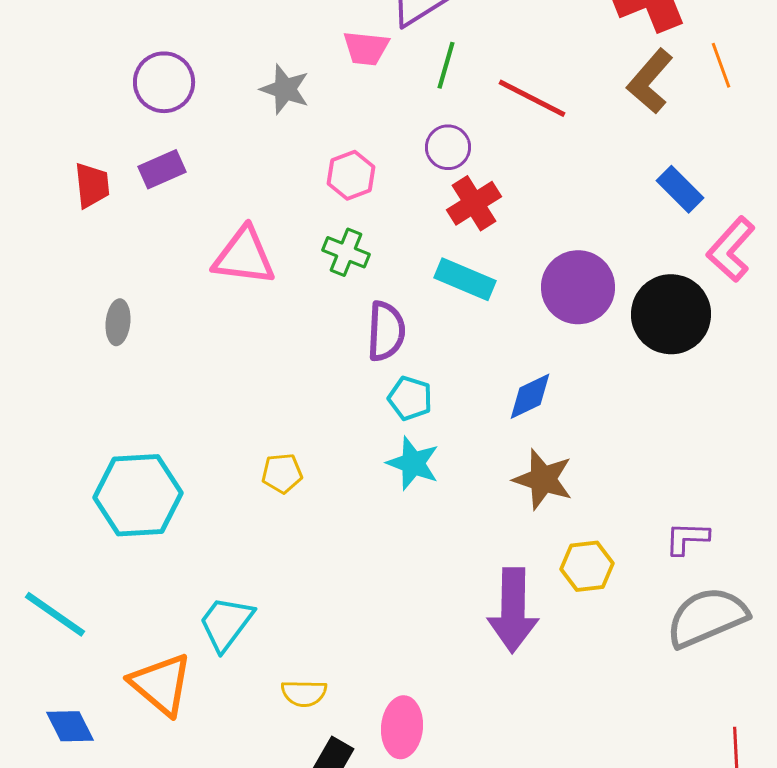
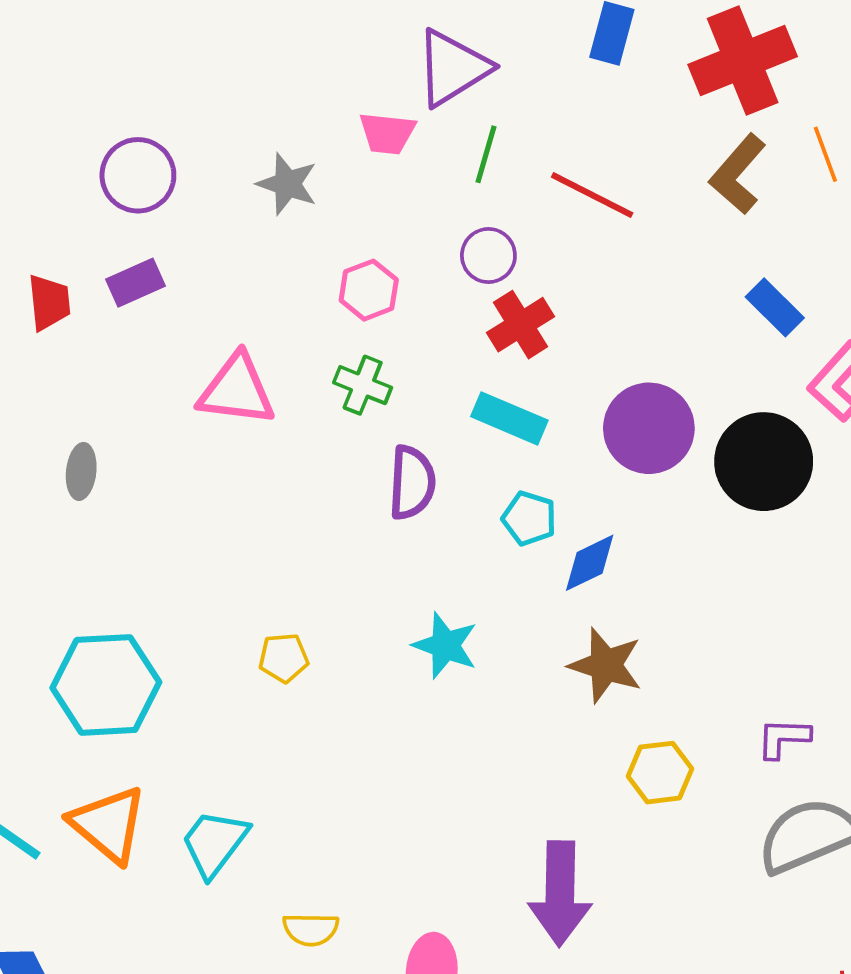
cyan pentagon: (410, 398) -> (529, 518), moved
purple arrow: (513, 610) -> (560, 894), moved
orange triangle: (161, 684) -> (108, 824), moved

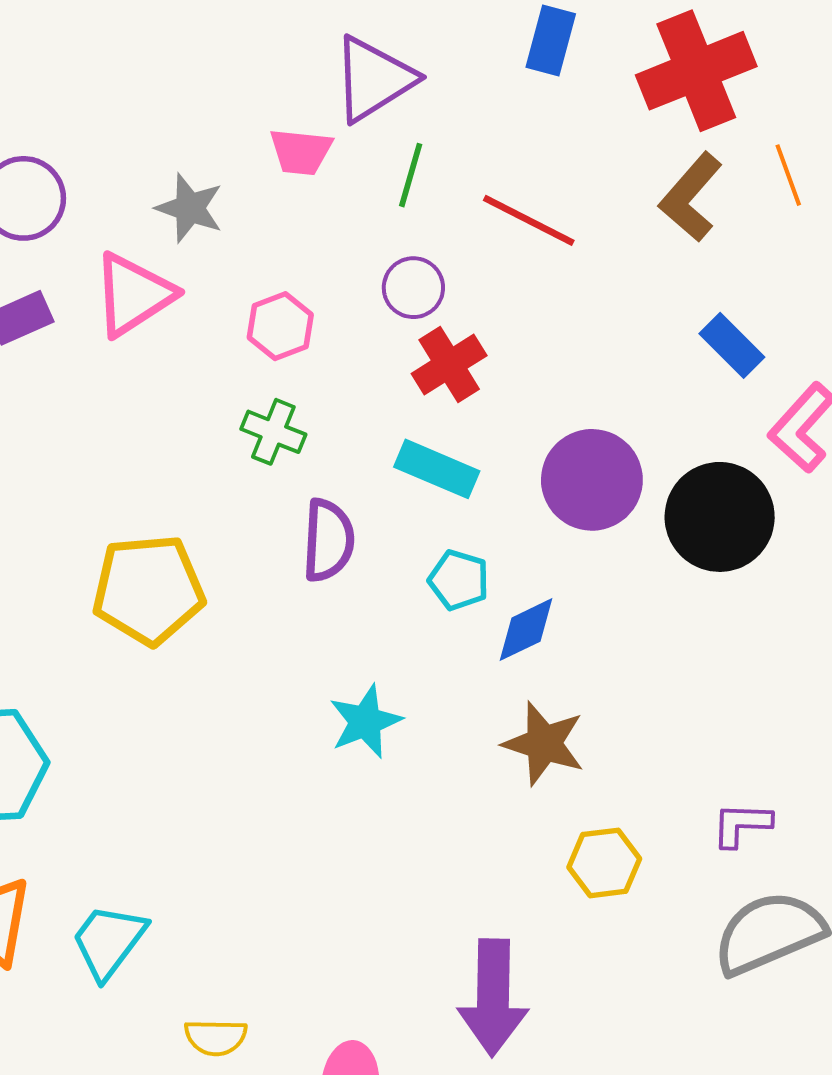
pink triangle: (237, 390) -> (133, 295), moved, turned -40
cyan star: (445, 645) -> (365, 722), turned 30
yellow pentagon: (284, 658) -> (148, 590), moved, size x2.0

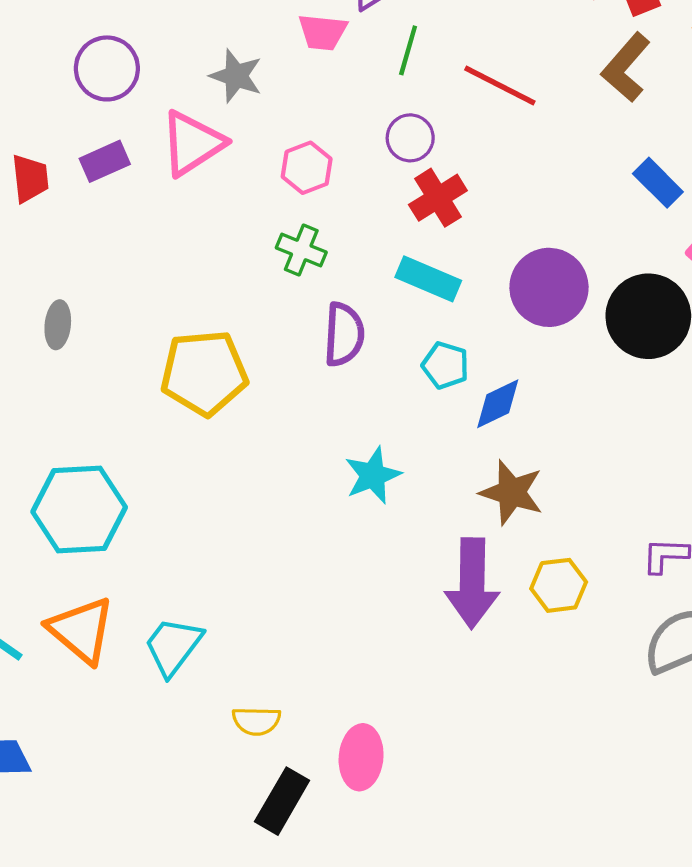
purple arrow: (493, 997) -> (472, 583), moved

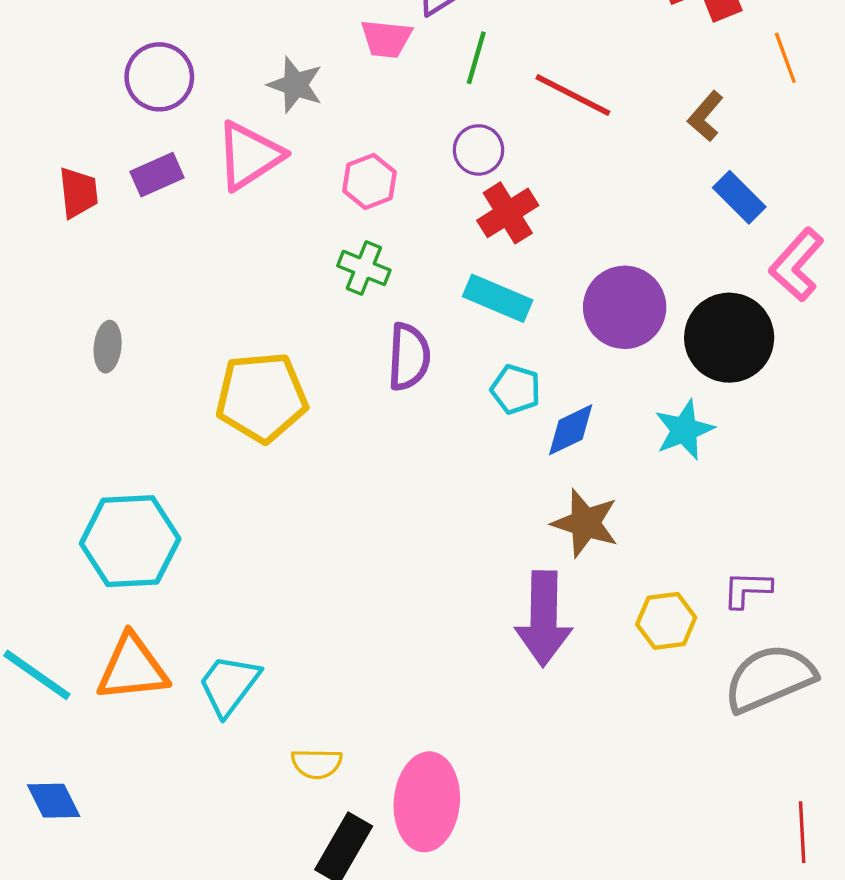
brown L-shape: (626, 67) -> (706, 116), moved, size x0.7
cyan star: (373, 475) -> (684, 430), moved
yellow hexagon: (559, 585) -> (666, 621), moved
orange triangle: (81, 630) -> (132, 668), turned -46
pink ellipse: (361, 757) -> (427, 802), size x1.4

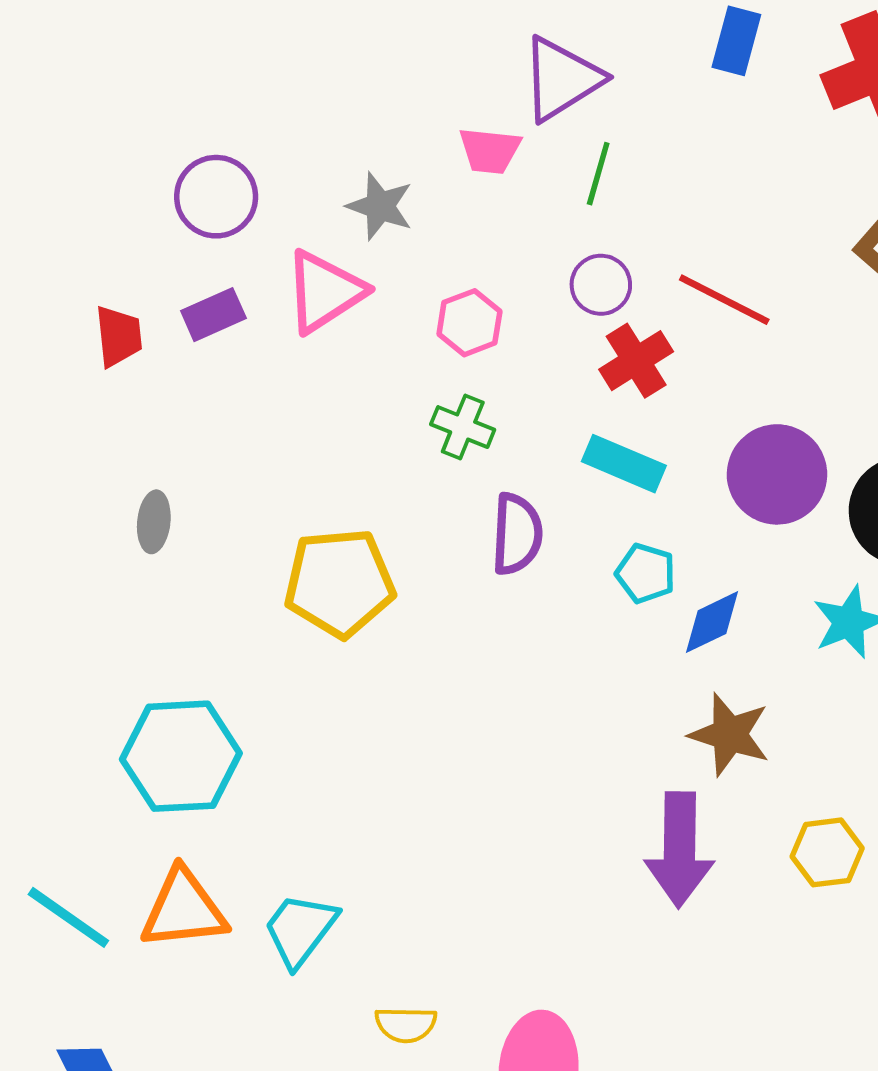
red line: (573, 95) -> (724, 300), moved

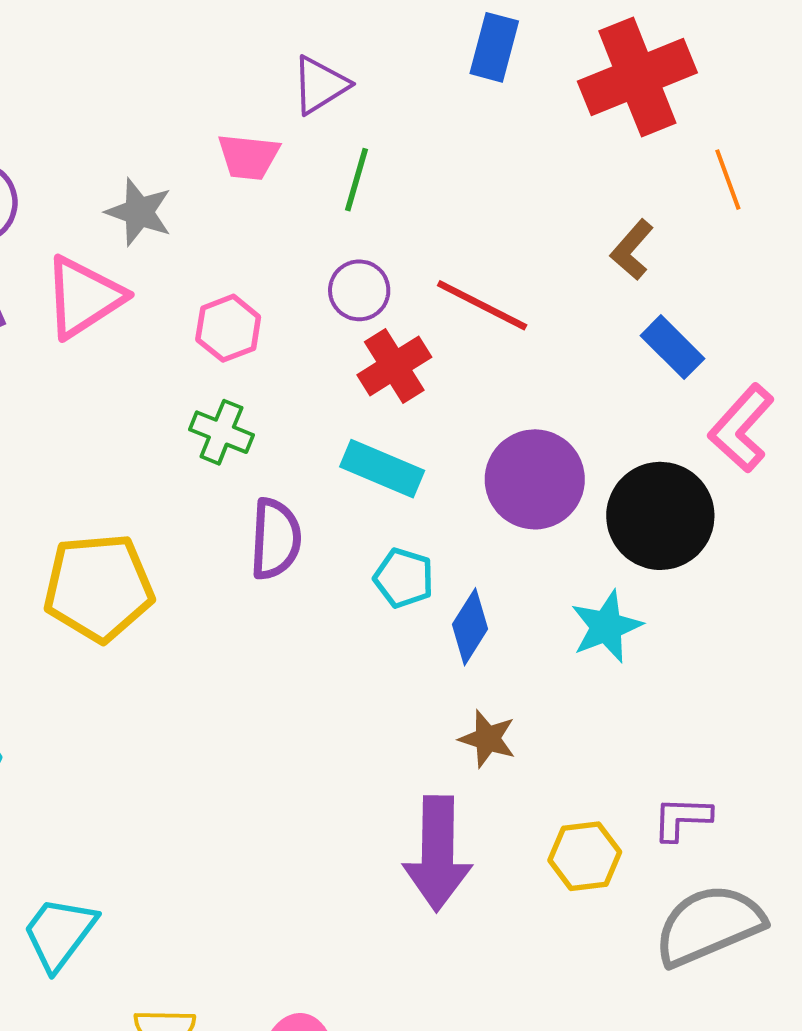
purple triangle: (562, 79) -> (320, 85), size x0.7
blue diamond: (712, 622) -> (470, 627), turned -32
brown star: (730, 735) -> (487, 739), size x0.7

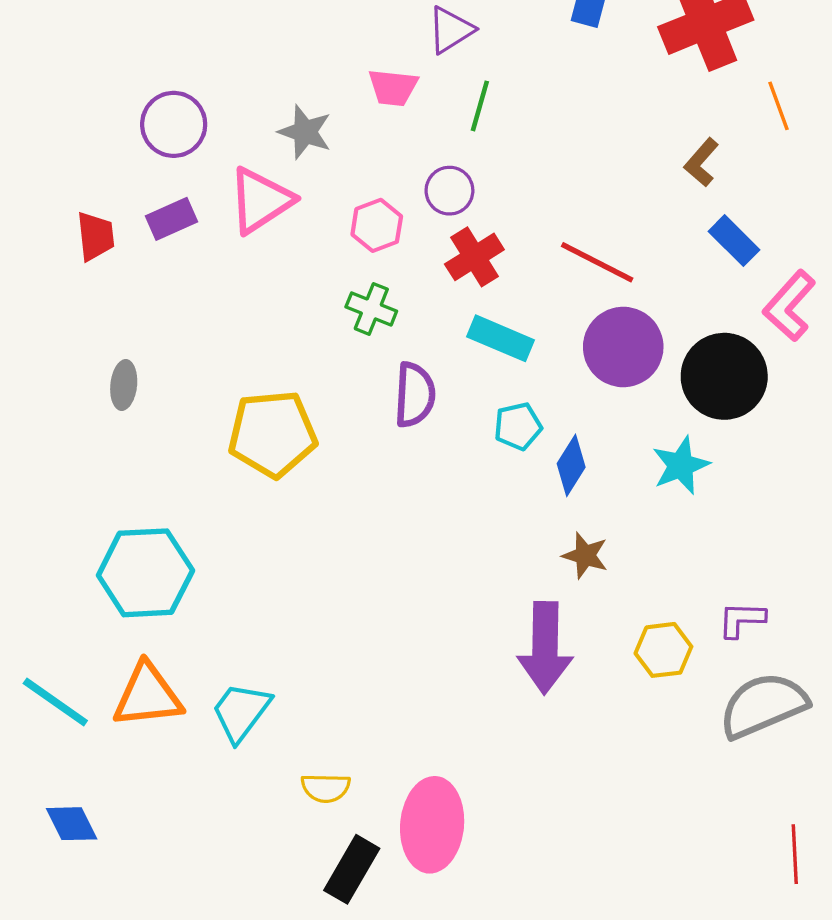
purple circle: (359, 290) -> (449, 191), moved
red line: (482, 305) -> (597, 262), moved
red cross: (394, 366) -> (474, 257), moved
cyan pentagon: (404, 578) -> (518, 426), turned -30

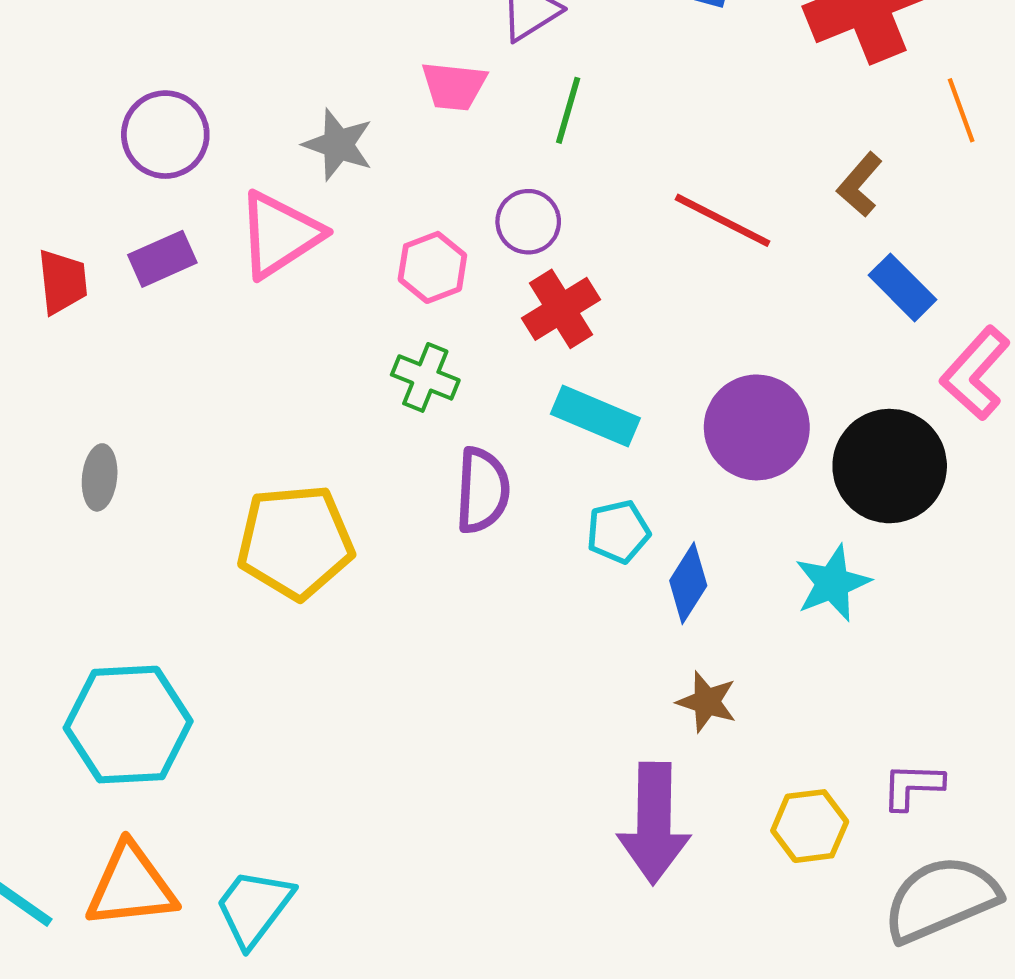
red line: (597, 262) -> (722, 220), moved

